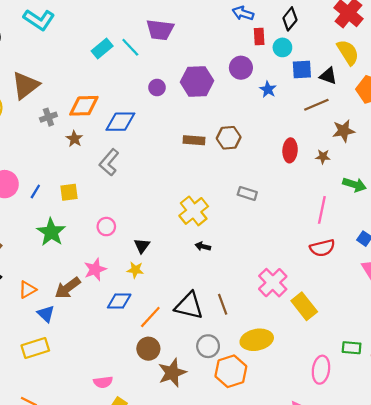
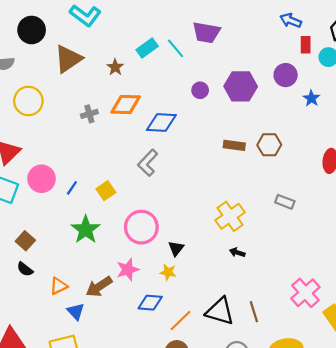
brown triangle: (25, 85) -> (68, 59), moved
brown star: (74, 139) -> (115, 67), moved
yellow square: (69, 192) -> (106, 191), turned -30
pink circle: (106, 227) -> (141, 227), size x1.8

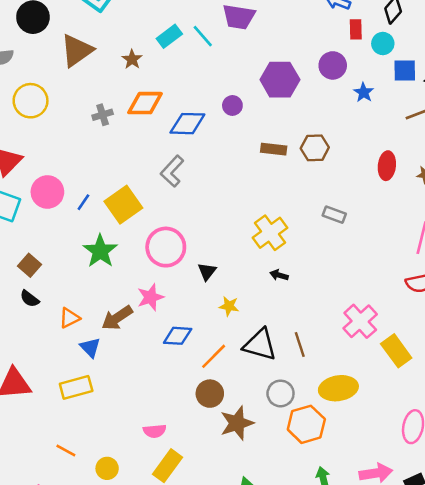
purple circle: (200, 90) -> (232, 105), moved
yellow square: (106, 191) -> (123, 205), size x1.6
yellow star: (168, 272) -> (229, 306), moved

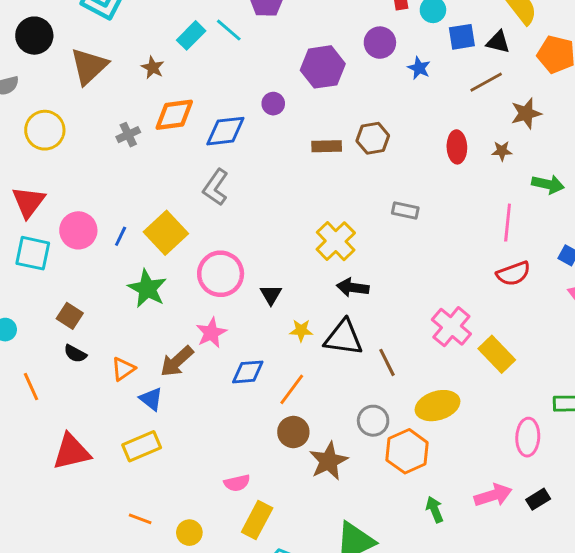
black arrow: (279, 275) -> (353, 288), size x1.5
black triangle: (260, 345) -> (344, 338), moved

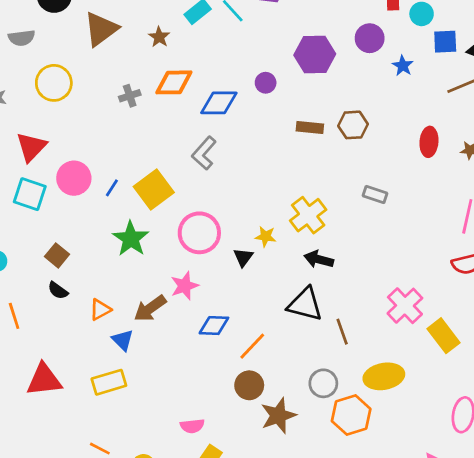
yellow star: (301, 330) -> (266, 237), moved

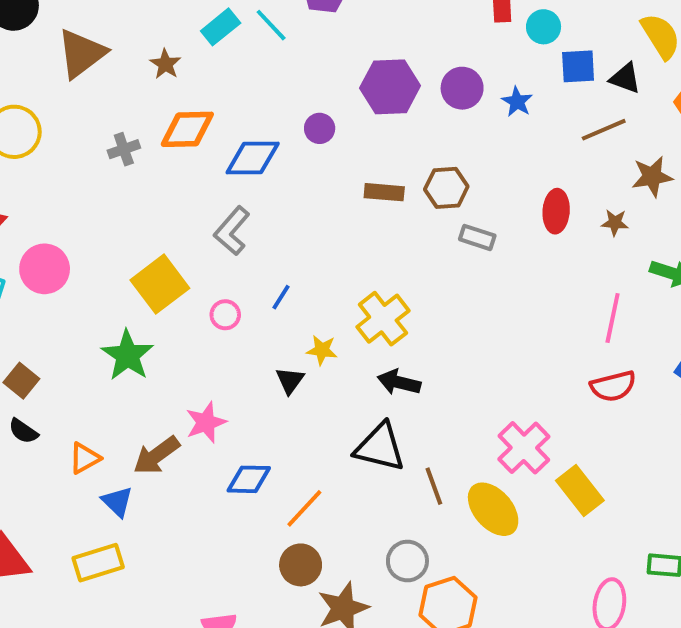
purple circle: (370, 38) -> (462, 88), moved
blue line: (112, 188) -> (281, 297), moved
gray rectangle: (375, 195) -> (477, 237), moved
pink circle: (199, 233) -> (225, 315), moved, size x0.5
yellow ellipse: (384, 376) -> (493, 509), moved, turned 60

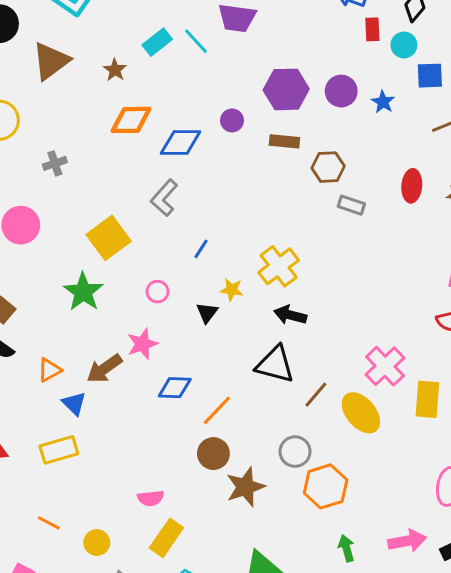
gray cross: (124, 149) -> (55, 163), moved
brown rectangle: (384, 192) -> (284, 141), moved
pink circle: (225, 315) -> (157, 292), moved
brown line: (434, 486) -> (316, 395), turned 60
yellow rectangle: (580, 490) -> (427, 399), turned 42

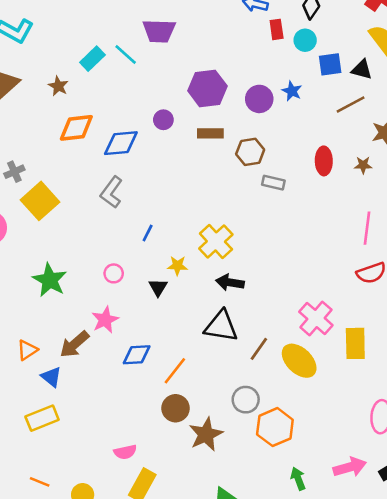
purple circle: (341, 91) -> (259, 99), moved
yellow square: (109, 238) -> (40, 201), moved

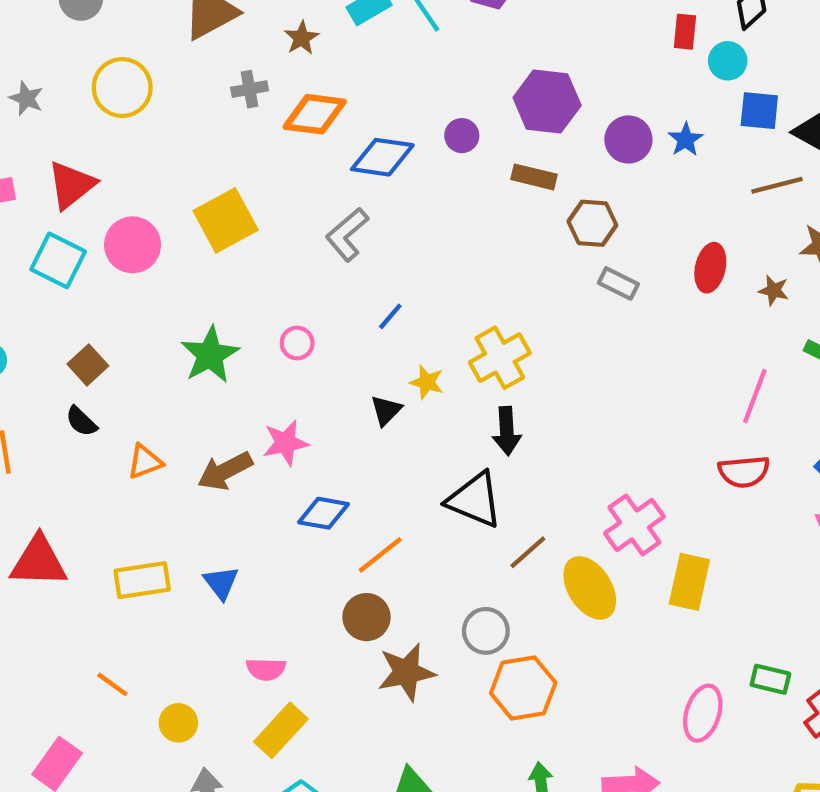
gray cross: (14, 172) -> (250, 89), moved
pink circle: (114, 273) -> (297, 343), moved
black arrow: (230, 282) -> (507, 431), turned -116
blue triangle: (51, 377) -> (221, 583), moved

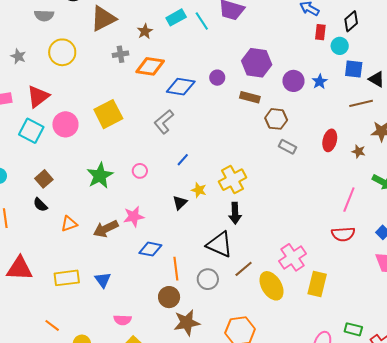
orange line: (380, 555) -> (176, 269), turned -60
gray circle: (486, 631) -> (208, 279), moved

